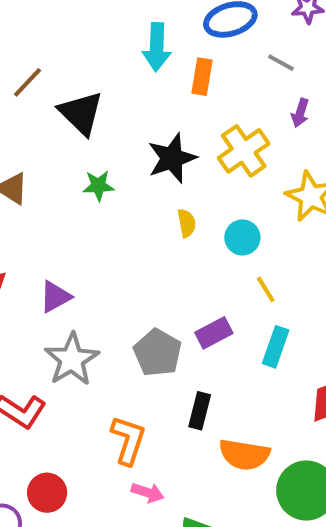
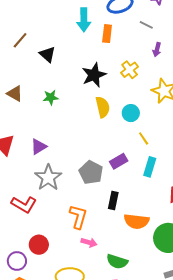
black triangle: (81, 113) -> (47, 54), size x0.7
yellow cross: (244, 151) -> (130, 70), size x0.7
green star: (98, 186) -> (51, 97), moved
yellow semicircle: (187, 223) -> (103, 107), size x1.5

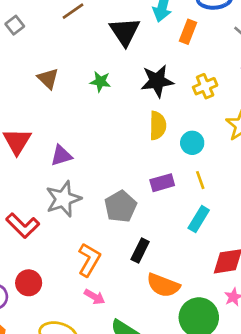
black triangle: (47, 54) -> (125, 32), moved, size x1.4
green star: (51, 97) -> (100, 82), moved
purple rectangle: (119, 161) -> (162, 183), moved

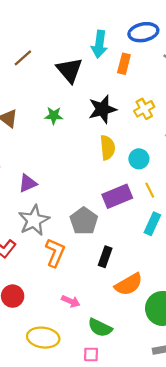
purple rectangle: (162, 183) -> (117, 196), size x1.4
orange L-shape: (89, 260) -> (55, 253), moved
orange semicircle: (163, 285) -> (129, 284), turned -44

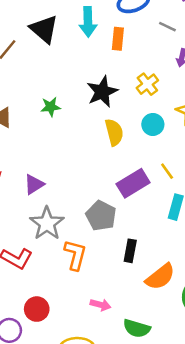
black triangle: (69, 70) -> (44, 29), moved
cyan circle: (139, 159) -> (153, 124), moved

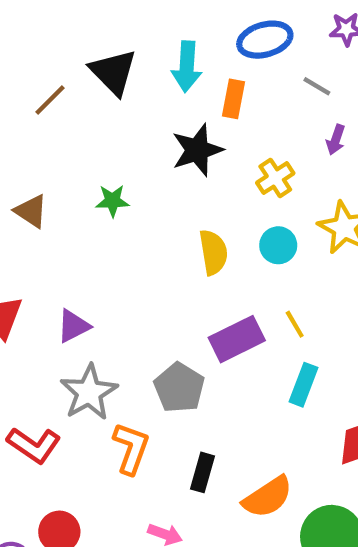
black star: (102, 92) -> (197, 150), moved
black rectangle: (130, 251) -> (202, 472), moved

